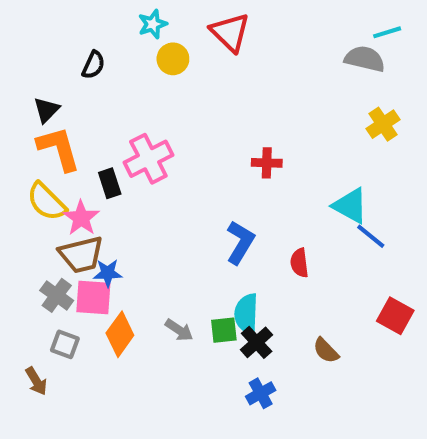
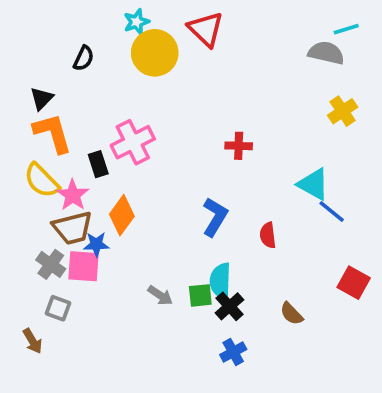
yellow circle: (173, 59) -> (155, 53), size x1.6
orange diamond: (120, 334) -> (122, 215), moved

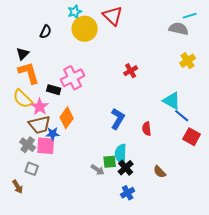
red cross: (239, 146) -> (131, 71), moved, turned -32
black rectangle: (98, 164) -> (54, 90), turned -56
red square: (354, 283) -> (192, 137), moved
gray arrow: (160, 295) -> (98, 170), moved

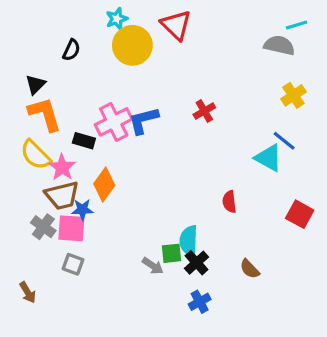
blue line: (182, 116) -> (284, 141), moved
blue L-shape: (118, 119) -> (143, 120), moved, turned -135
gray square: (32, 169) -> (73, 264), moved

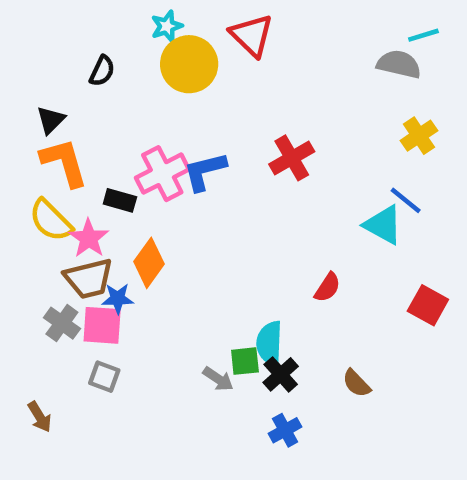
red cross: (204, 111) -> (292, 158), size x1.4
red semicircle: (229, 202) -> (327, 287), turned -140

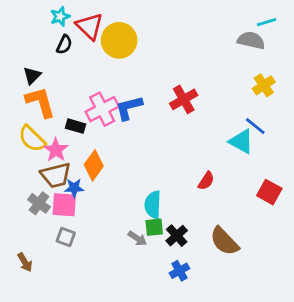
cyan star: (167, 26) -> (60, 16), moved
red triangle: (252, 35) -> (90, 26), moved
cyan semicircle: (269, 343) -> (153, 205), moved
brown semicircle: (356, 383) -> (224, 241), size x1.6

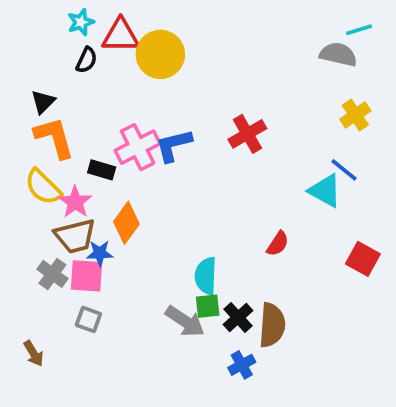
red triangle: (90, 26) -> (121, 35), turned -44
gray arrow: (137, 238) -> (185, 321), size x1.5
brown semicircle: (224, 241) -> (272, 325), moved, turned -132

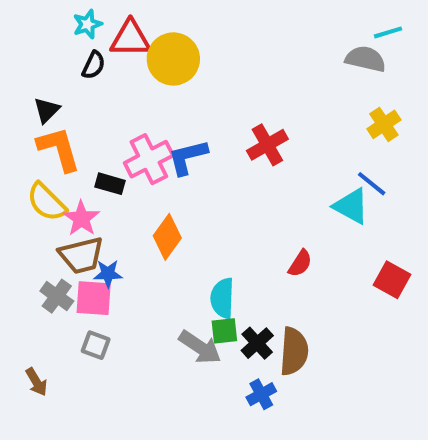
orange diamond: (126, 223) -> (167, 237), moved

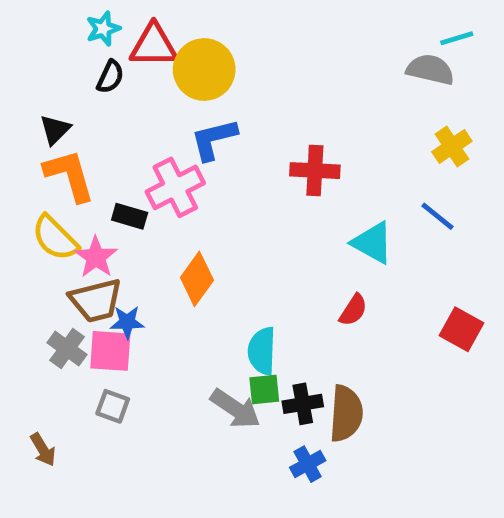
red cross: (267, 145) -> (315, 171), turned 33
blue L-shape: (188, 157) -> (214, 139), moved
cyan triangle: (351, 206) -> (373, 243), moved
black cross: (257, 343) -> (303, 404), turned 32

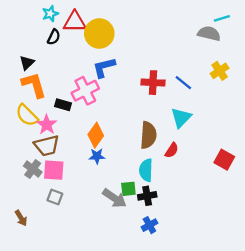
blue line: (438, 216) -> (183, 83), moved
cyan triangle: (373, 243) -> (181, 118), turned 45
blue star: (127, 322) -> (97, 156), moved
cyan semicircle: (262, 351) -> (146, 170), moved
brown semicircle: (346, 414) -> (148, 135), moved

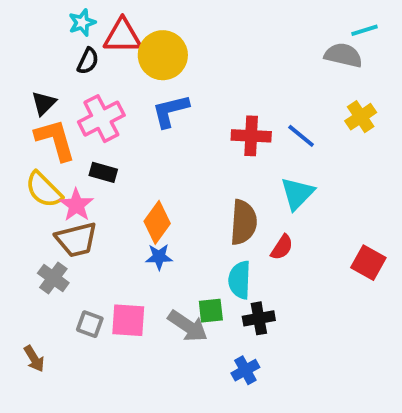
pink cross: (85, 91) -> (101, 119), moved
pink square: (54, 170) -> (128, 320), moved
black cross: (147, 196) -> (259, 318), moved

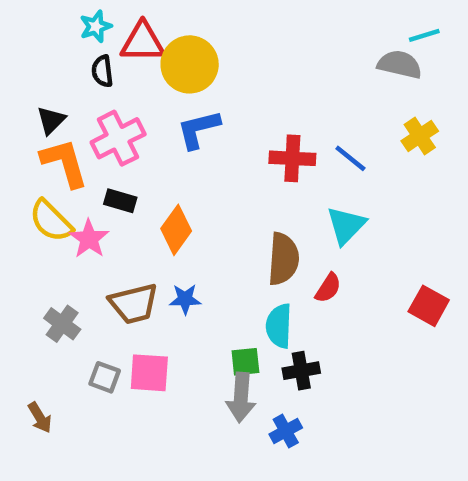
black semicircle: (88, 61) -> (102, 71), turned 148
orange diamond: (157, 222) -> (176, 230), moved
brown trapezoid: (76, 240) -> (134, 304), moved
gray arrow: (188, 326) -> (241, 397), moved, turned 60

